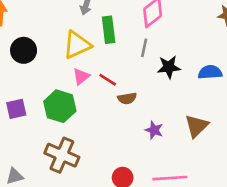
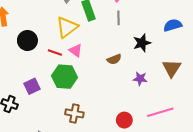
black star: (169, 67) -> (142, 43), moved
pink triangle: (81, 76) -> (76, 50), turned -32
red line: (108, 80) -> (55, 52), moved
brown cross: (62, 155) -> (74, 113), size x0.7

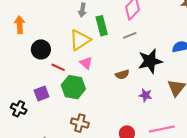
gray line: (118, 18) -> (130, 35), turned 64
black star: (142, 43) -> (150, 61), size x1.4
red line: (55, 52) -> (58, 67), moved

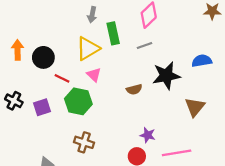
orange arrow: (20, 25) -> (18, 50), moved
purple star: (145, 95) -> (148, 135), moved
black cross: (19, 109) -> (14, 101), moved

